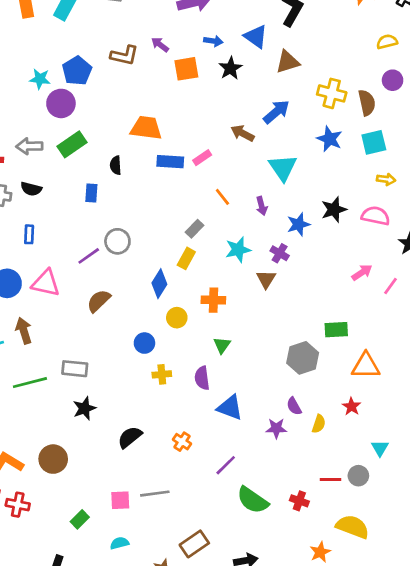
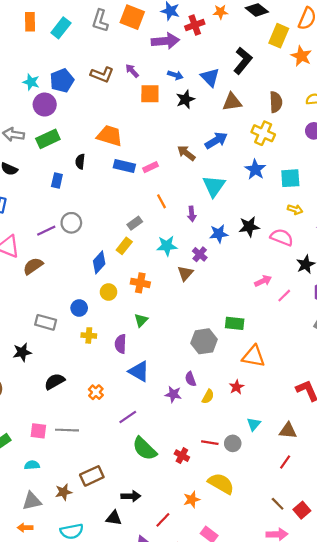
brown semicircle: (367, 103) -> (276, 102), moved
brown semicircle: (99, 301) -> (33, 266), moved
gray rectangle: (75, 369) -> (46, 322), moved

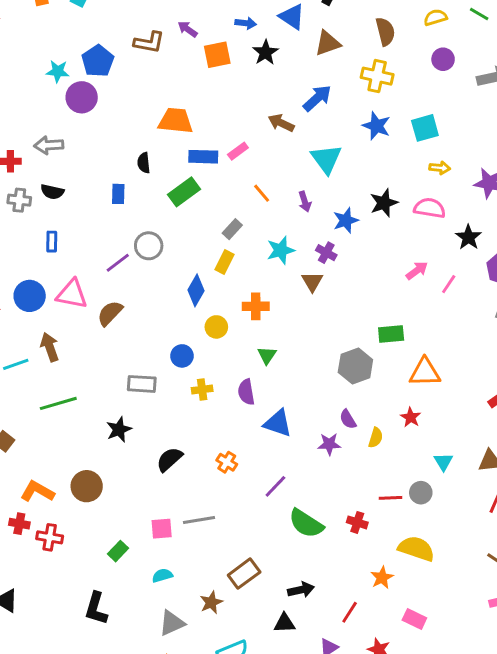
green rectangle: (48, 139) -> (184, 192), moved

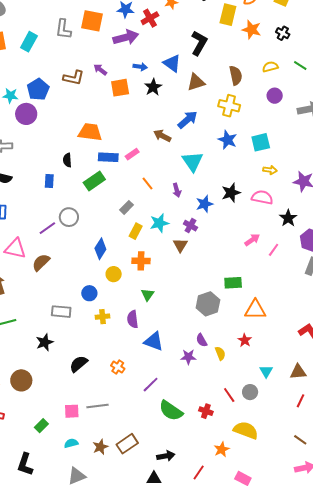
yellow rectangle: (225, 262) -> (136, 231), moved
yellow semicircle: (376, 438) -> (220, 353), turned -40
red line: (390, 498) -> (229, 395), turned 56
brown star: (211, 602) -> (100, 447), moved

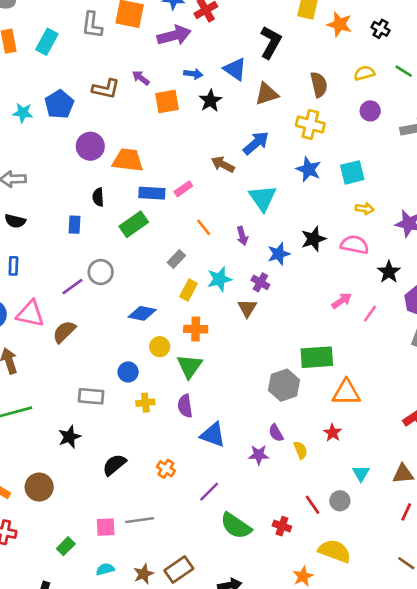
purple circle: (26, 114) -> (90, 146), moved
blue diamond: (100, 249) -> (142, 313), turned 70
green rectangle: (233, 283) -> (317, 357), size x1.4
green triangle: (148, 295) -> (190, 366), moved, size x1.5

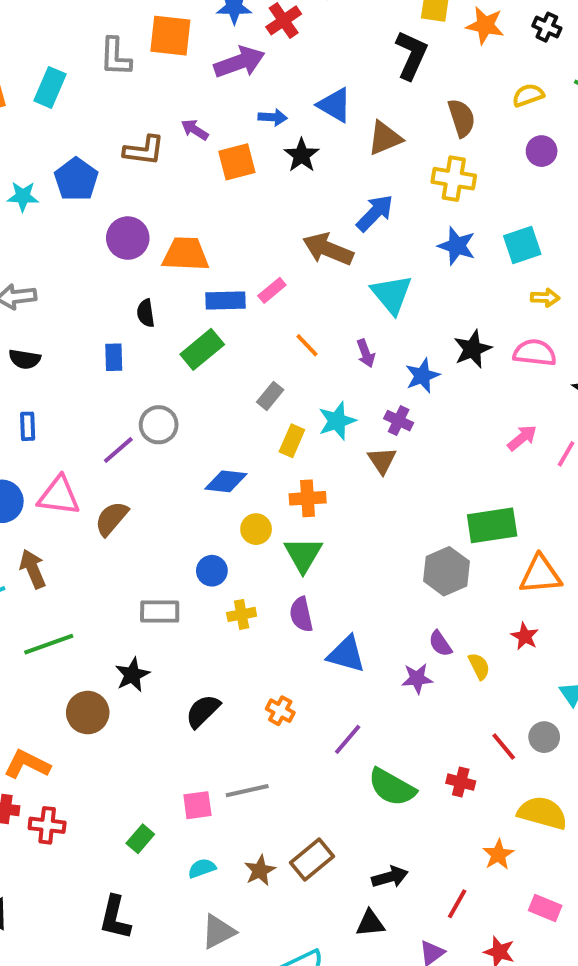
black L-shape: (271, 42) -> (411, 55), moved
brown arrow: (223, 164) -> (328, 249), size x1.4
brown circle: (39, 487) -> (88, 713), moved

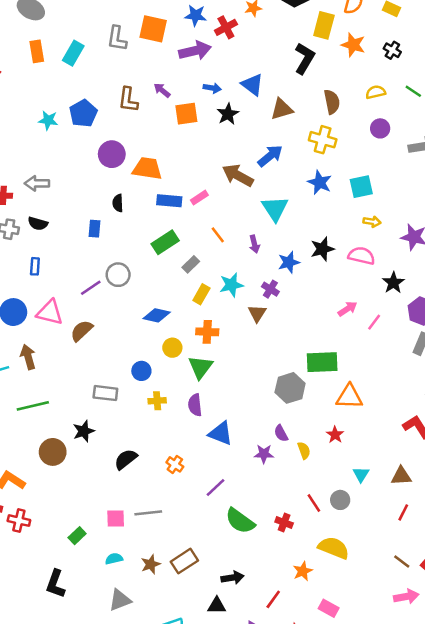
brown L-shape: (144, 150) -> (128, 100), turned 84
green rectangle: (202, 349) -> (165, 242), moved

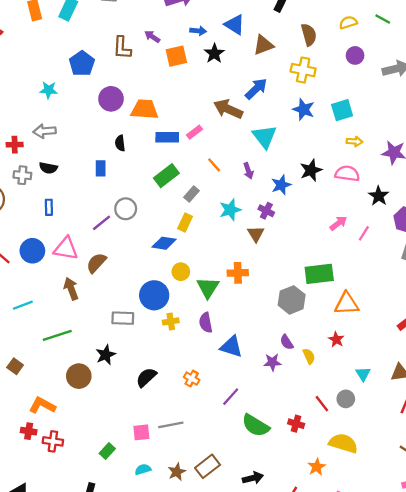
cyan star: (48, 120) -> (49, 90), moved
yellow rectangle: (201, 294) -> (185, 222), moved
orange cross: (207, 332) -> (238, 273), moved
brown arrow: (28, 357) -> (71, 289), moved
blue circle: (141, 371) -> (154, 295), size x1.6

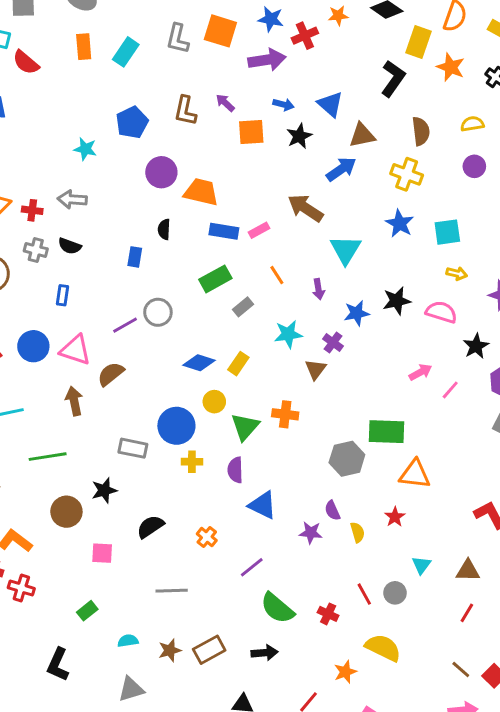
blue arrow: (256, 89) -> (341, 169), moved
yellow rectangle: (185, 222) -> (238, 364), moved
pink square: (141, 432) -> (102, 553), moved
black arrow: (253, 478) -> (265, 653), moved

